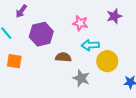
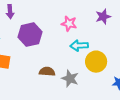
purple arrow: (21, 11) -> (10, 12), turned -40
brown semicircle: (63, 57) -> (47, 72), moved

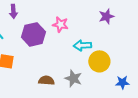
pink star: (69, 24) -> (60, 24), moved
brown semicircle: (47, 72) -> (46, 80), moved

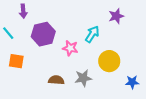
pink star: (60, 24) -> (70, 48), moved
cyan arrow: (82, 45) -> (92, 34), moved, turned 126
gray star: (73, 78) -> (83, 78), turned -30

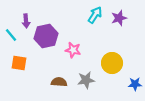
purple arrow: (23, 11) -> (26, 21), moved
cyan arrow: (92, 34) -> (95, 15), moved

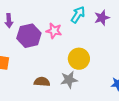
pink star: (73, 50) -> (54, 31), moved
yellow circle: (112, 63) -> (79, 59), moved

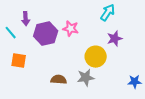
cyan arrow: (78, 15) -> (108, 13), moved
purple star: (102, 18) -> (115, 39), moved

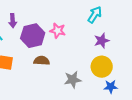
yellow circle: (96, 57) -> (102, 67), moved
brown semicircle: (59, 80) -> (42, 61), moved
blue star: (135, 82) -> (111, 87), moved

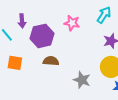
pink star: (58, 31) -> (72, 23), moved
gray star: (73, 80) -> (82, 80), turned 30

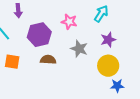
purple arrow: (22, 21) -> (18, 11), moved
gray star: (82, 80) -> (79, 49), moved

